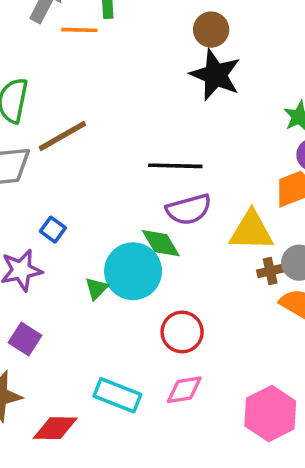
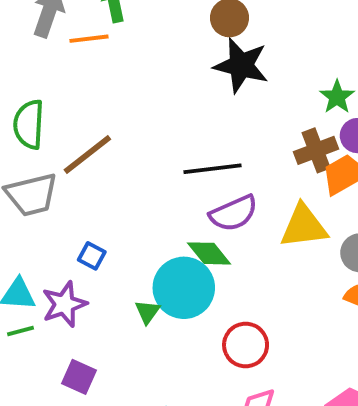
brown cross: (270, 271) -> (316, 150), moved, size x1.5

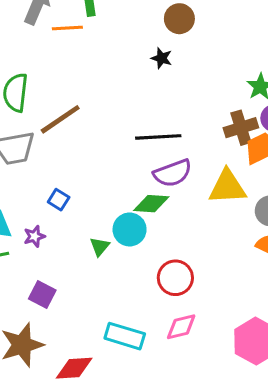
black star: (241, 65) -> (162, 58), moved, size x0.5
green diamond: (209, 253) -> (151, 204), turned -51
cyan circle: (184, 288) -> (130, 229), size x0.7
purple star: (64, 304) -> (34, 236), size x0.6

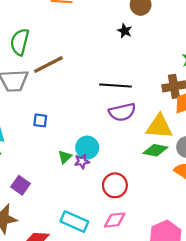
blue square: (59, 200) -> (40, 120), turned -32
green diamond: (151, 204) -> (155, 150), moved
purple star: (34, 236) -> (82, 161), moved

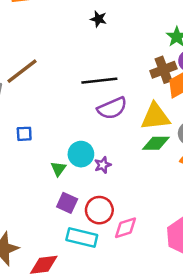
purple star: (82, 161) -> (103, 165), moved
purple square: (21, 185) -> (67, 203), moved
red circle: (115, 185) -> (99, 210), moved

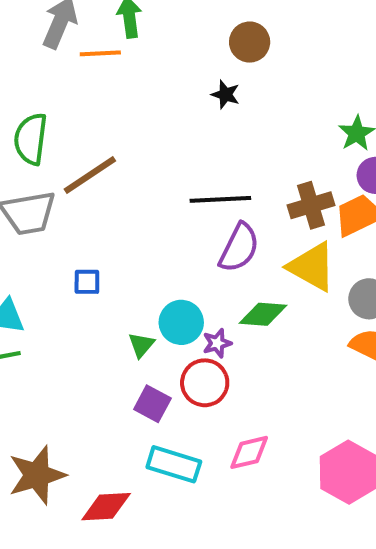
brown cross: (163, 70) -> (311, 205), moved
purple semicircle: (112, 108) -> (239, 248), turned -44
yellow triangle: (155, 117) -> (312, 267), turned 32
green diamond: (156, 143) -> (263, 314), moved
red circle: (99, 210) -> (205, 383), moved

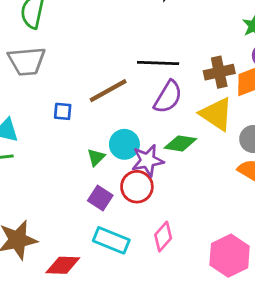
brown line: (90, 175) -> (108, 91), moved
purple star: (217, 343) -> (148, 161), size x1.6
pink diamond: (249, 452) -> (163, 237), turned -40

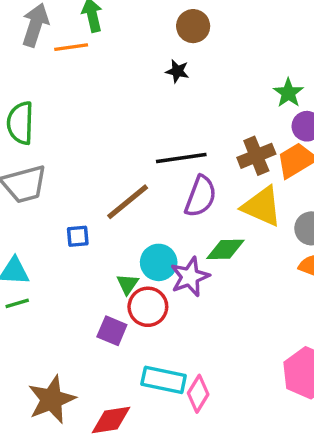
red circle: (137, 187) -> (148, 307), moved
purple square: (100, 198) -> (112, 331), moved
pink diamond: (163, 237) -> (198, 394), moved

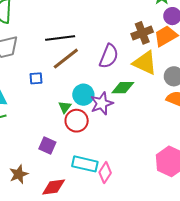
black line: (181, 158) -> (60, 38), moved
purple square: (112, 331) -> (47, 145), moved
brown star: (52, 399) -> (19, 174), size x0.7

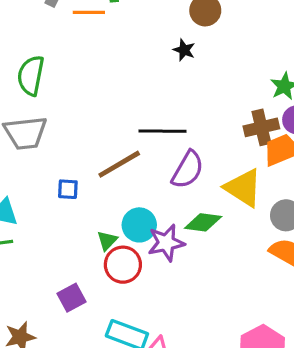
brown cross: (142, 33) -> (261, 127), moved
black line: (60, 38) -> (163, 131), moved
purple square: (47, 145) -> (72, 298), turned 30

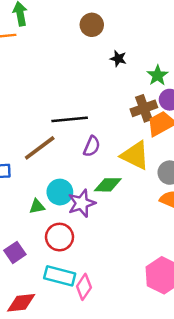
black star: (184, 50) -> (118, 59), moved
purple semicircle: (188, 170) -> (92, 146), size x0.7
green triangle: (107, 241) -> (37, 206), turned 42
red circle: (123, 265) -> (60, 237), moved

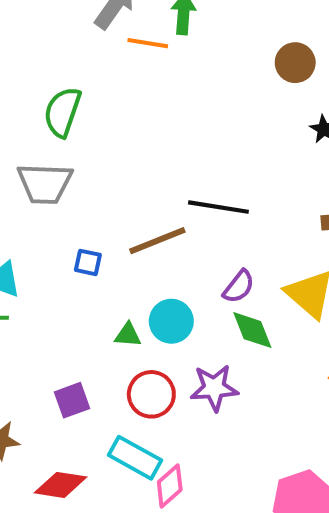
purple semicircle: (92, 146) -> (239, 287), moved
green diamond: (108, 185) -> (252, 330), turned 52
purple star: (82, 203) -> (214, 388), moved

